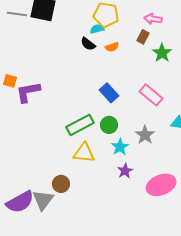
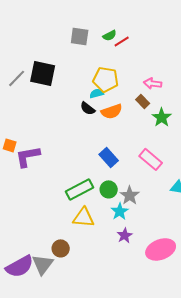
gray line: (17, 14) -> (17, 78), turned -54
brown rectangle: (143, 37) -> (143, 101), turned -72
orange semicircle: (112, 47) -> (112, 111), size x1.5
gray star: (145, 135) -> (130, 195), moved

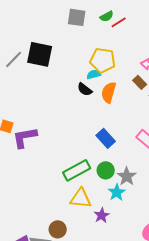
orange semicircle: (112, 111) -> (109, 92), turned 125
purple star: (125, 235) -> (102, 215), moved

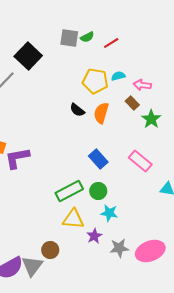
green semicircle: (107, 16) -> (87, 37), moved
black square: (40, 54) -> (28, 56), moved, turned 32
cyan semicircle: (94, 74) -> (118, 76), moved
gray star: (127, 176) -> (119, 248), moved, turned 30
cyan star: (117, 192) -> (109, 213), turned -30

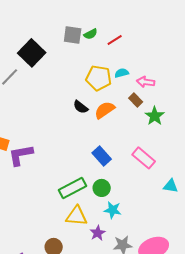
orange semicircle: (101, 113) -> (105, 110), turned 40

